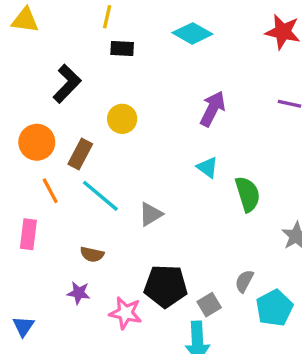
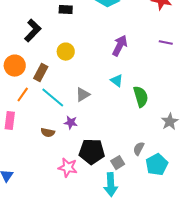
orange line: (50, 191) -> (23, 95), turned 63
gray triangle: (151, 214) -> (83, 95), moved
purple star: (79, 293) -> (71, 123), moved

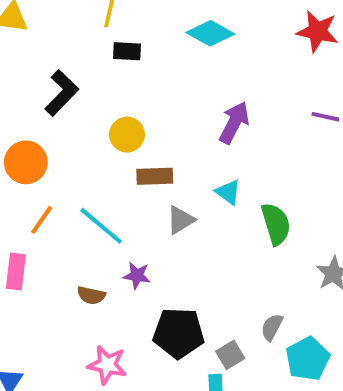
brown rectangle: (41, 73) -> (155, 176), moved, turned 60
gray triangle: (83, 95) -> (181, 220), moved
pink star: (68, 168) -> (107, 365), moved

